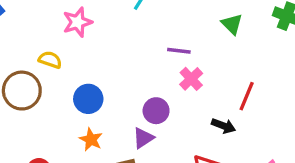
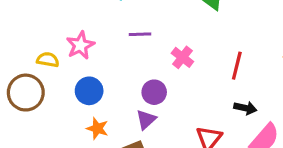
pink star: (77, 22) -> (80, 45), moved
purple line: (179, 51) -> (140, 34), moved
black arrow: (223, 126) -> (245, 108), moved

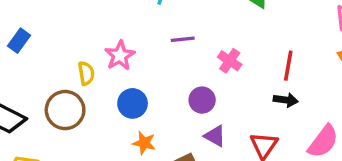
yellow semicircle: (48, 60) -> (86, 73), turned 75
black arrow: (245, 108) -> (286, 100), moved
purple triangle: (146, 120) -> (215, 136), moved, turned -45

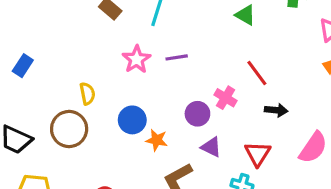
pink star: (120, 56) -> (137, 59), moved
pink cross: (230, 61) -> (225, 98), moved
red line: (288, 66) -> (257, 73), moved, turned -44
orange star: (144, 143) -> (157, 140), moved

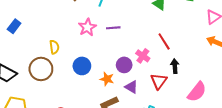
black arrow: (276, 110) -> (175, 66), turned -104
orange star: (157, 140) -> (107, 79), moved
red triangle: (258, 154) -> (159, 81), moved

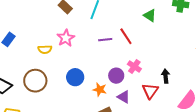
pink star: (87, 27) -> (66, 38), moved
red line: (164, 41) -> (126, 36), moved
yellow semicircle: (54, 47) -> (45, 49), moved, turned 96

